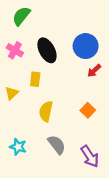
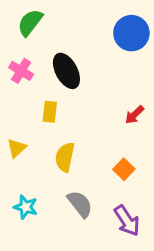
blue circle: (86, 46) -> (131, 33), moved
red arrow: (94, 71) -> (134, 115), moved
yellow triangle: (12, 93) -> (17, 148), moved
orange square: (88, 110) -> (124, 169), moved

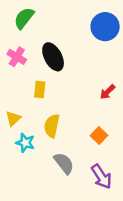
cyan star: (26, 207) -> (25, 143), moved

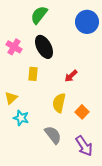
green semicircle: (24, 18) -> (39, 15), moved
red arrow: (107, 92) -> (71, 76), moved
yellow semicircle: (52, 126) -> (59, 103), moved

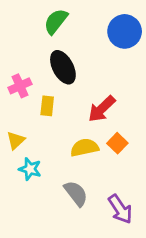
pink cross: (14, 47) -> (20, 86), moved, turned 35
red arrow: (71, 76) -> (102, 109), size x1.5
yellow semicircle: (59, 103) -> (84, 148), turned 66
orange square: (82, 112) -> (117, 143), moved

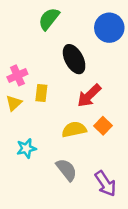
black ellipse: (63, 67) -> (74, 59), moved
yellow triangle: (16, 140) -> (14, 103), moved
cyan star: (30, 169) -> (26, 148), turned -30

